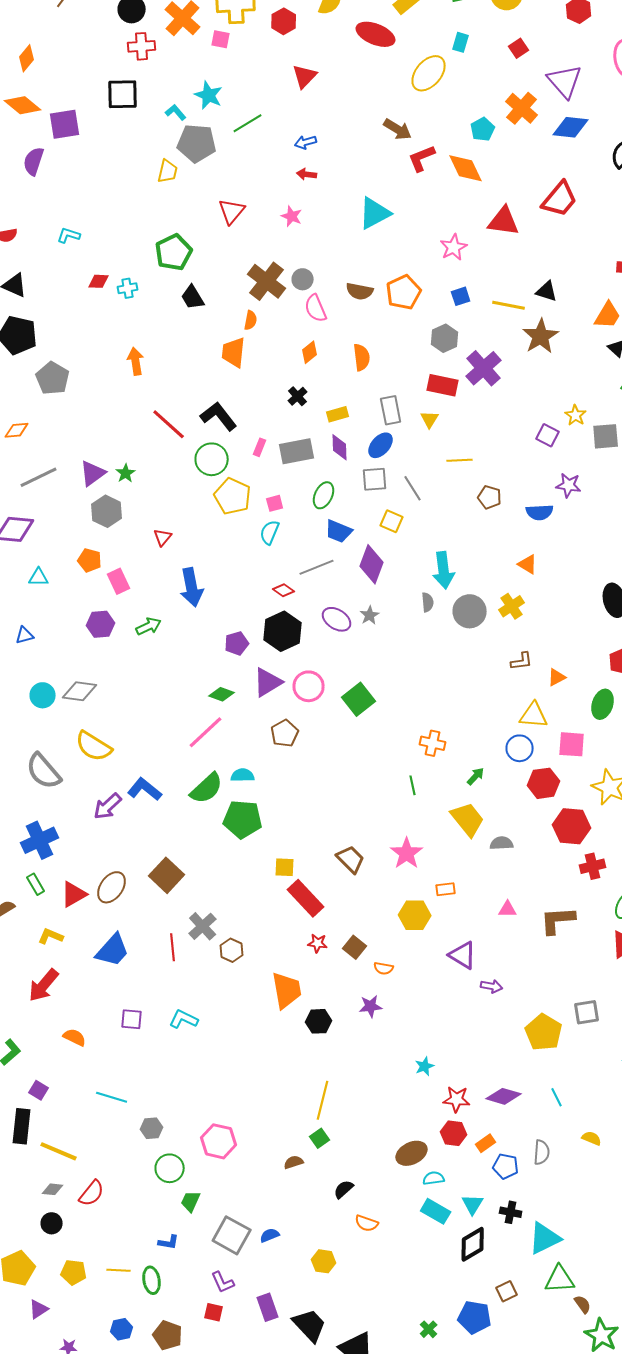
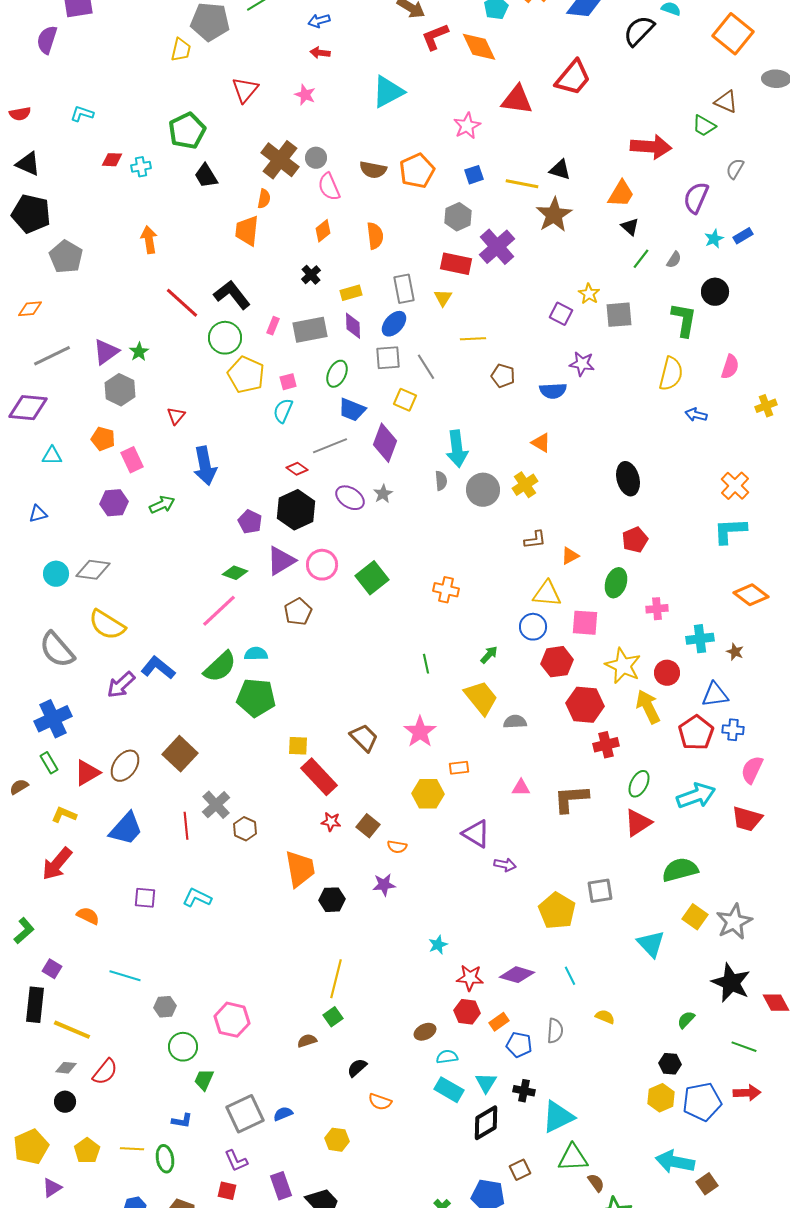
purple pentagon: (237, 643) -> (250, 522), turned -30
orange cross: (433, 743) -> (446, 590), moved
brown ellipse: (412, 1153) -> (425, 1032), size x0.7
gray square: (232, 1235) -> (245, 1114), turned 36
yellow pentagon: (74, 1272) -> (87, 1151), turned 30

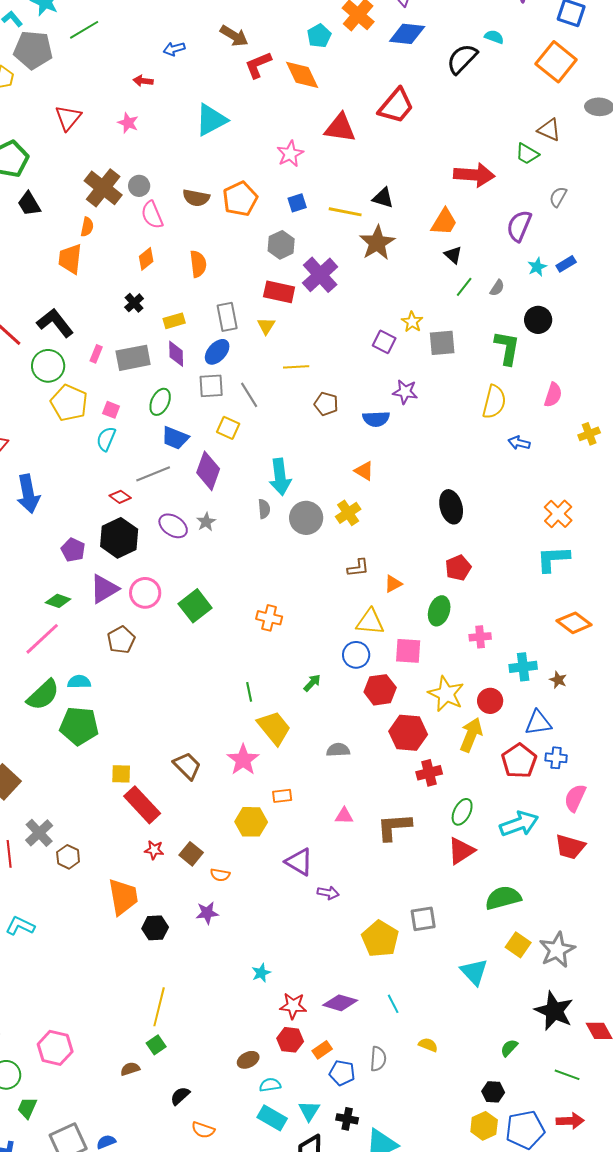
blue arrow: (319, 21) -> (174, 49), moved
pink square: (288, 382) -> (111, 410), turned 36
yellow trapezoid: (481, 698) -> (274, 728), moved
yellow arrow: (648, 707) -> (471, 735), turned 48

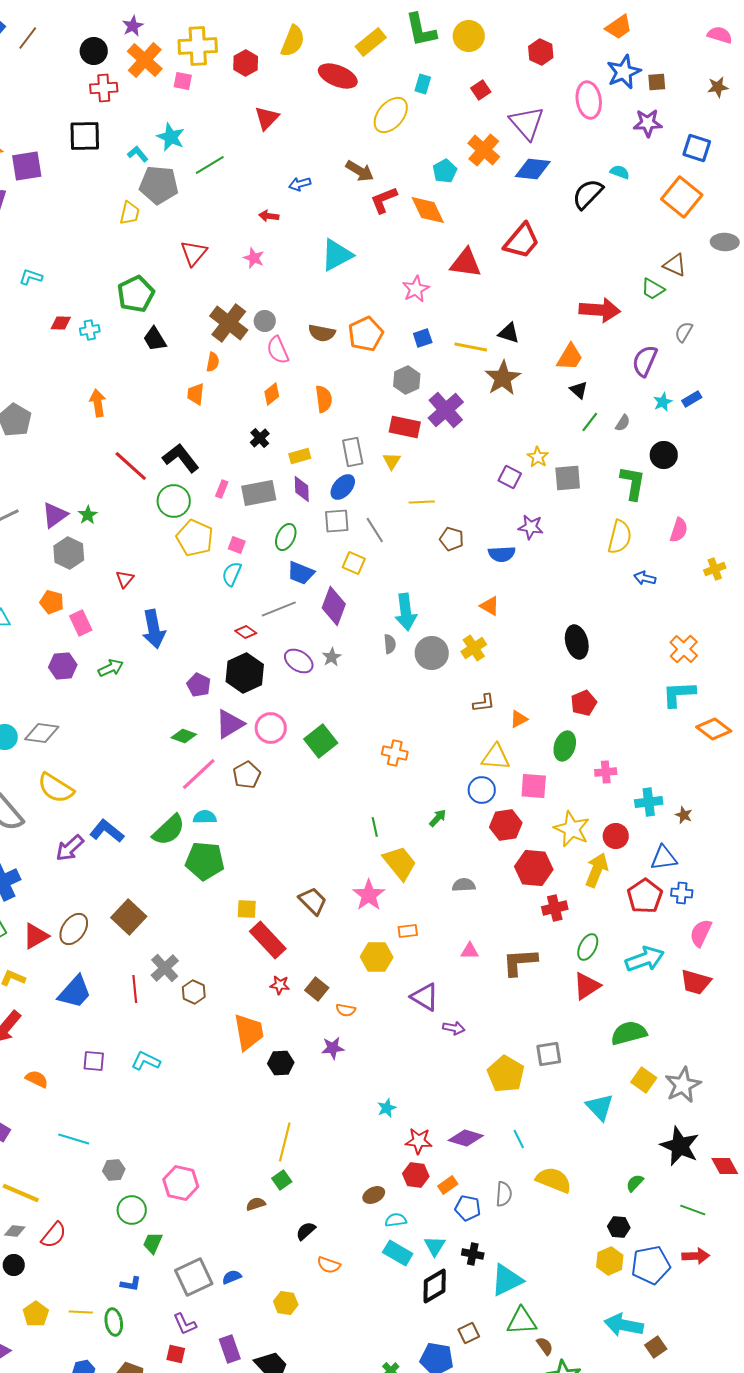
orange trapezoid: (70, 259) -> (196, 394), size x0.7
orange diamond: (574, 623) -> (714, 729), moved
pink line: (42, 639) -> (199, 774), moved
yellow semicircle: (428, 1045) -> (554, 1180), size x1.8

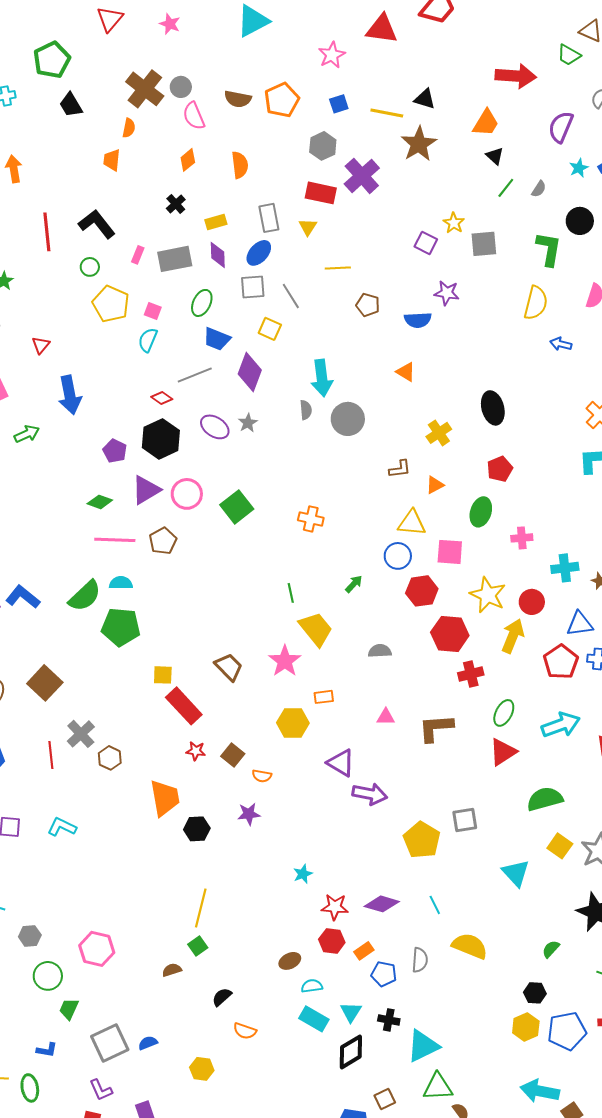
red line: (131, 466) -> (47, 232), turned 42
green circle: (174, 501) -> (90, 267), size x0.6
yellow cross: (474, 648) -> (439, 433), moved
pink line: (199, 774) -> (115, 540), turned 45
purple arrow: (454, 1028) -> (370, 794), size x1.6

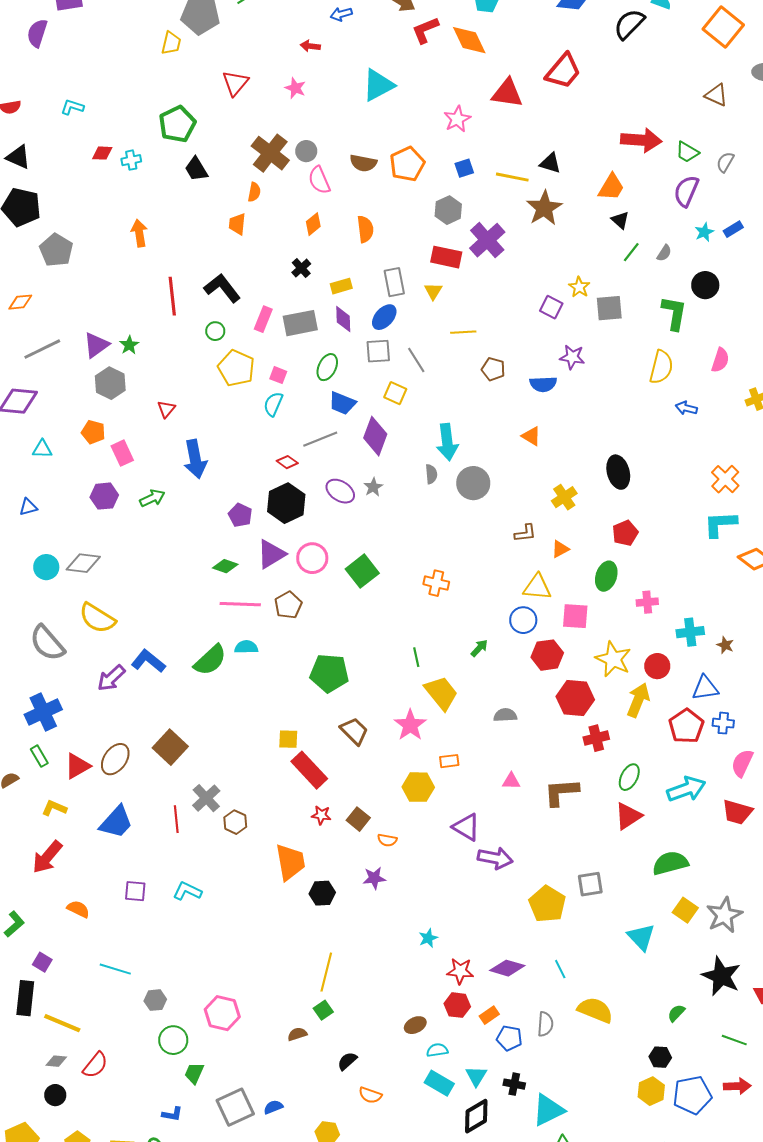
green trapezoid: (569, 55) -> (687, 152), moved
pink rectangle: (138, 255) -> (263, 319), size x1.4
green pentagon: (121, 627) -> (329, 673), moved

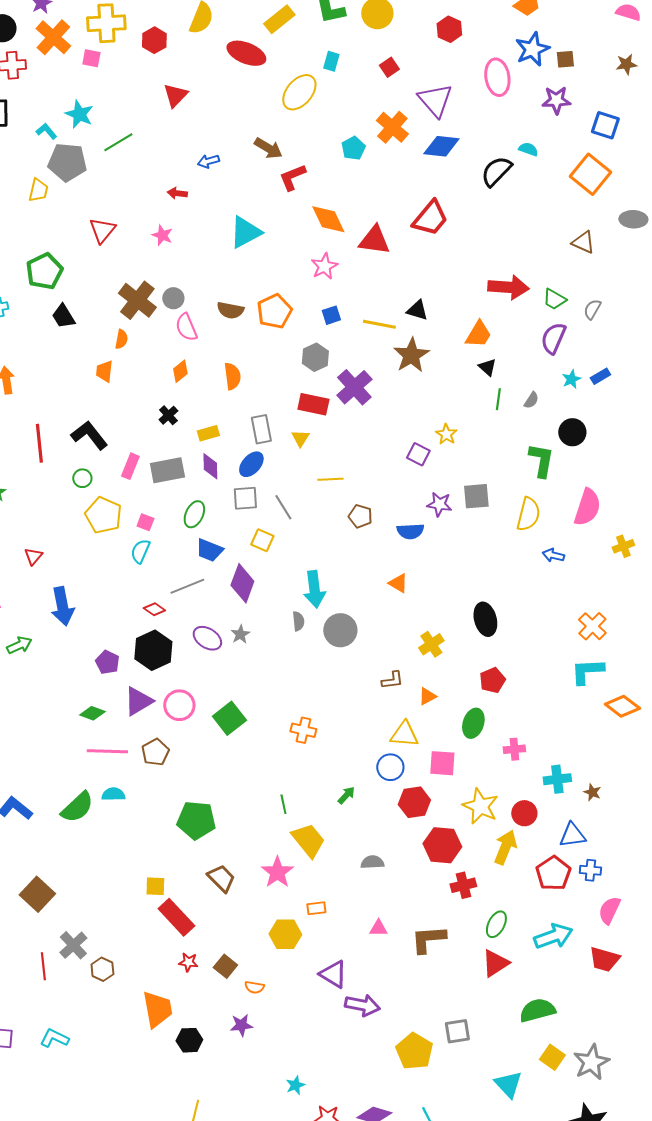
orange diamond: (469, 40) -> (328, 219), moved
green line: (631, 252) -> (498, 399), turned -30
gray square: (609, 308) -> (476, 496), moved
pink semicircle: (720, 360) -> (587, 507), size x1.5

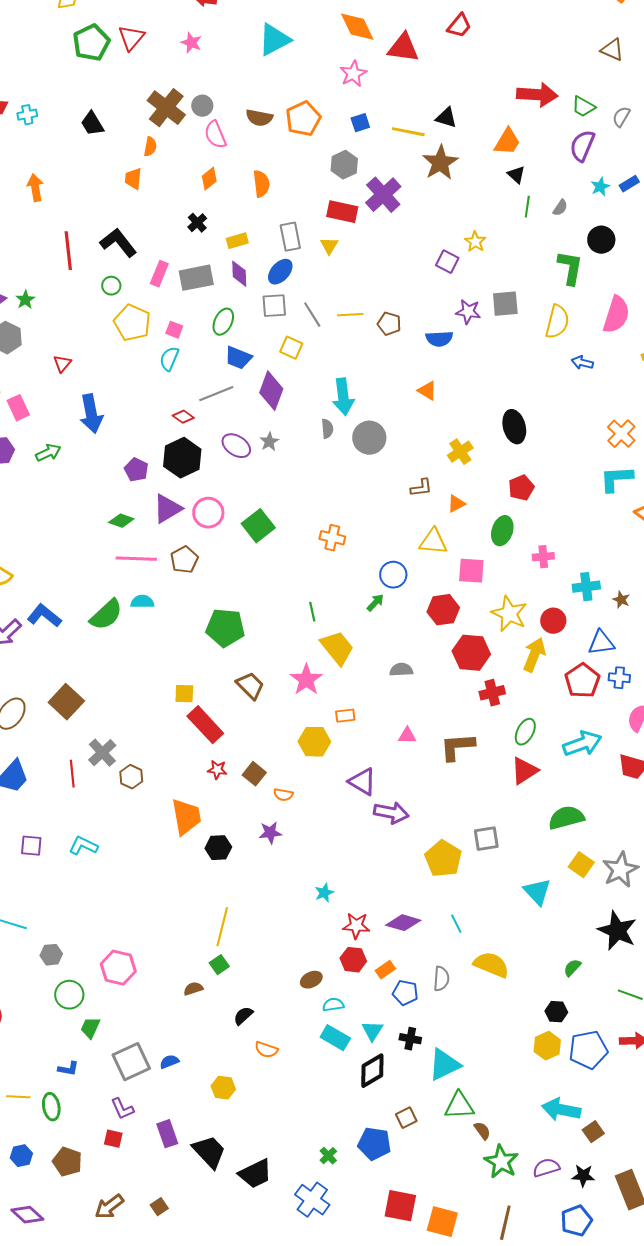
red trapezoid: (430, 218) -> (459, 26), size x0.7
green pentagon: (44, 271) -> (91, 43), moved
yellow line: (330, 479) -> (350, 315), moved
blue circle: (390, 767) -> (393, 575), moved

